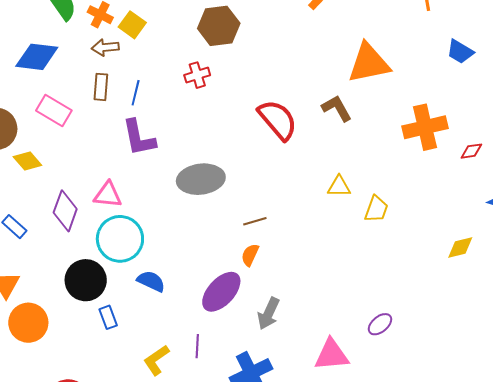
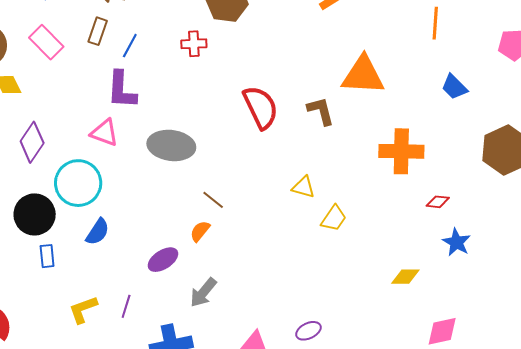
red diamond: (471, 151) -> (438, 202), moved
pink triangle: (108, 195) -> (105, 133), moved
brown line: (255, 221) -> (213, 200), turned 40
blue semicircle: (151, 281) -> (98, 232), turned 84
purple ellipse: (221, 292) -> (163, 260), size x0.7

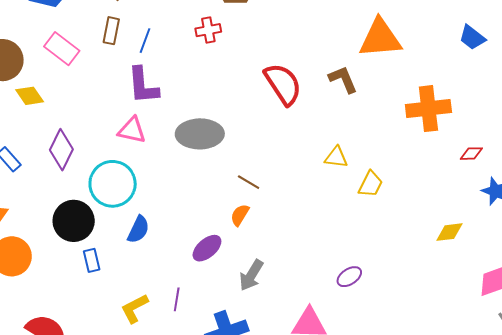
purple ellipse: (308, 331) -> (349, 277), moved

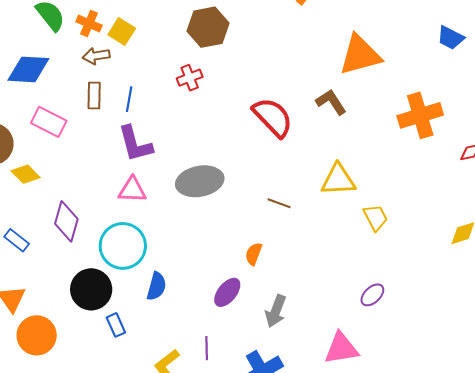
yellow triangle: (336, 157) -> (338, 180), size x1.5
brown line: (249, 182) -> (279, 203), moved
yellow trapezoid: (371, 184) -> (375, 218), moved, turned -44

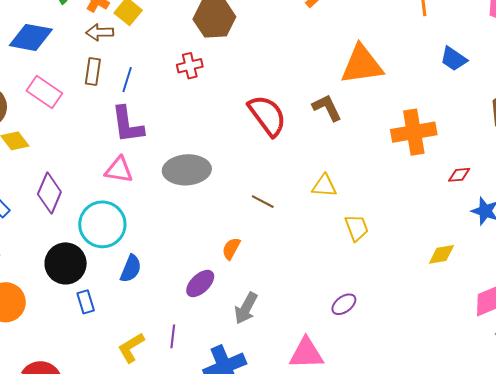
yellow triangle: (338, 180) -> (324, 186), size x0.7

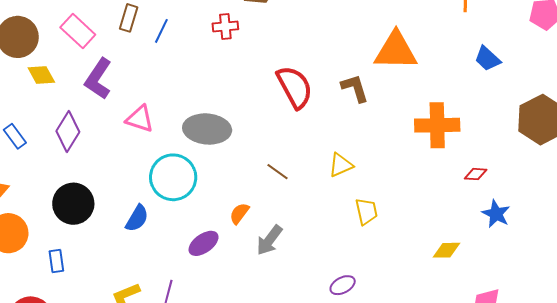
purple L-shape: (127, 125) -> (98, 79), moved, turned 33
yellow triangle: (324, 186) -> (341, 165), turned -36
cyan circle: (102, 224) -> (173, 177), moved
blue rectangle: (86, 302) -> (56, 261), moved
gray arrow: (246, 308) -> (269, 240), moved

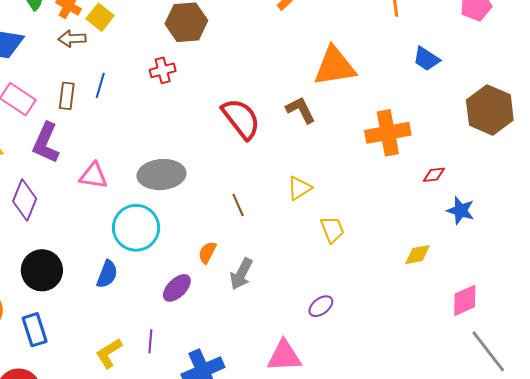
brown rectangle: (129, 18) -> (67, 96), moved
brown line: (278, 172) -> (238, 205), turned 40
blue rectangle: (56, 261) -> (35, 330), size x1.4

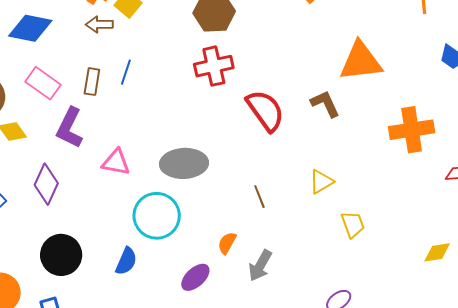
red cross: (163, 70) -> (214, 66), moved, size x1.5

